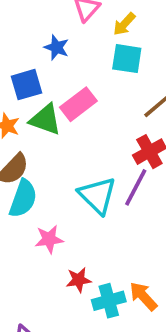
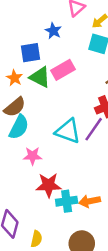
cyan triangle: (97, 195) -> (68, 131), turned -32
red star: (79, 280) -> (49, 185), size x1.5
orange arrow: (143, 296) -> (90, 201), turned -66

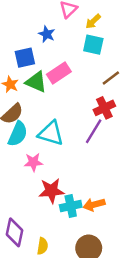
cyan triangle: (68, 131) -> (51, 133), moved

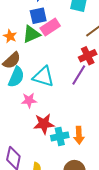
blue square: (25, 58) -> (38, 16), moved
green triangle: (36, 82) -> (31, 34), turned -48
orange arrow: (94, 205) -> (79, 135), turned -78

